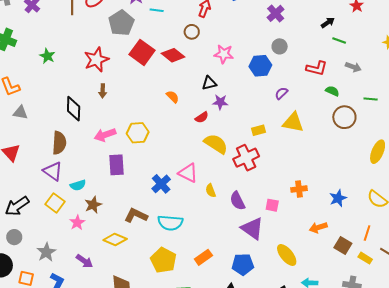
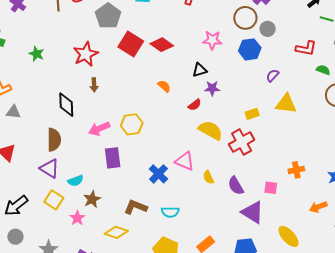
brown circle: (192, 32) -> (245, 18), moved, size x1.5
cyan semicircle: (170, 223) -> (170, 212), size x0.7

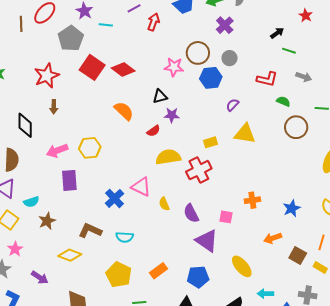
brown circle: (245, 18) -> (198, 53), moved
orange semicircle: (164, 86) -> (124, 111), size x1.5
yellow semicircle: (210, 130) -> (168, 157), turned -40
pink star: (77, 218) -> (15, 249), moved

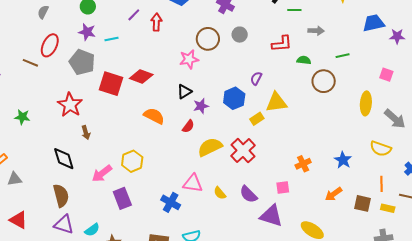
brown line: (21, 24) -> (30, 63), turned -49
blue hexagon: (211, 78) -> (234, 98), moved
yellow rectangle: (210, 142) -> (257, 119), moved

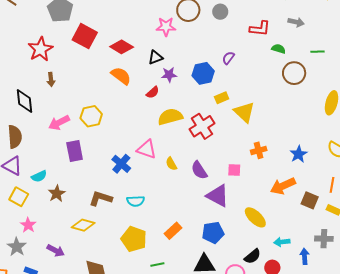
red diamond: (141, 77) -> (122, 47), moved
yellow triangle: (276, 102) -> (244, 112), moved, turned 40
orange arrow: (334, 194) -> (283, 186), size x1.4

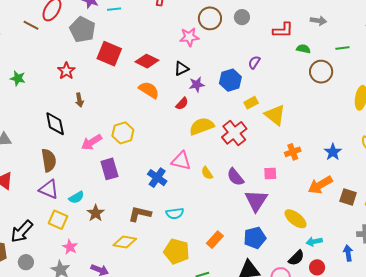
red star: (40, 49) -> (66, 71), size x0.7
purple triangle: (218, 196) -> (256, 201), turned 40
cyan arrow: (282, 242) -> (314, 242), moved

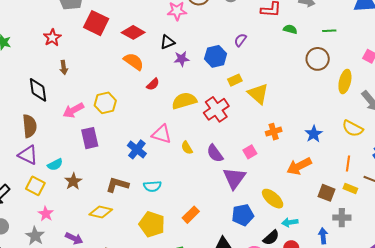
brown circle: (321, 72) -> (318, 59), moved
red semicircle: (182, 104) -> (153, 84), moved
pink square: (270, 173) -> (250, 152), turned -32
brown square: (348, 197) -> (326, 193), moved
blue pentagon: (255, 238) -> (243, 215), moved

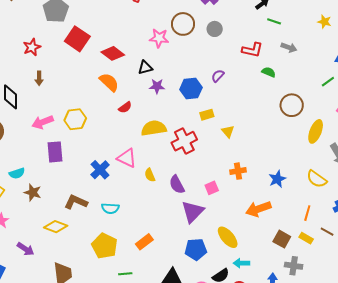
green line: (329, 31) -> (328, 82), moved, turned -40
yellow triangle: (258, 94) -> (228, 131), size x0.6
brown star: (73, 181) -> (33, 192), turned -30

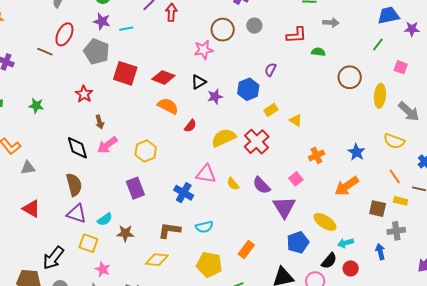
pink arrow: (43, 122) -> (107, 145), moved
orange line: (307, 213) -> (395, 176), turned -35

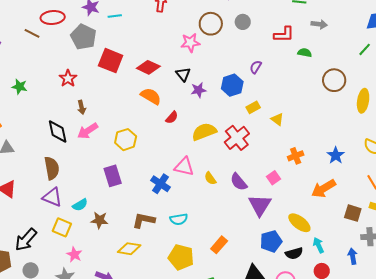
red ellipse: (64, 34) -> (53, 17), turned 55
black triangle: (199, 82) -> (183, 74), turned -42
cyan arrow: (346, 243) -> (318, 245), turned 77
black semicircle: (329, 261) -> (294, 253), moved, turned 30

